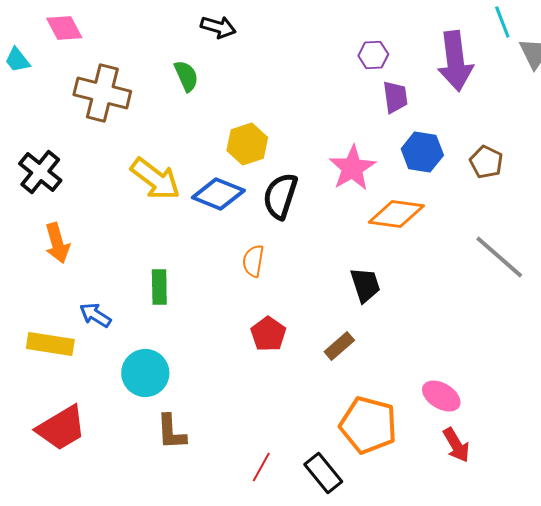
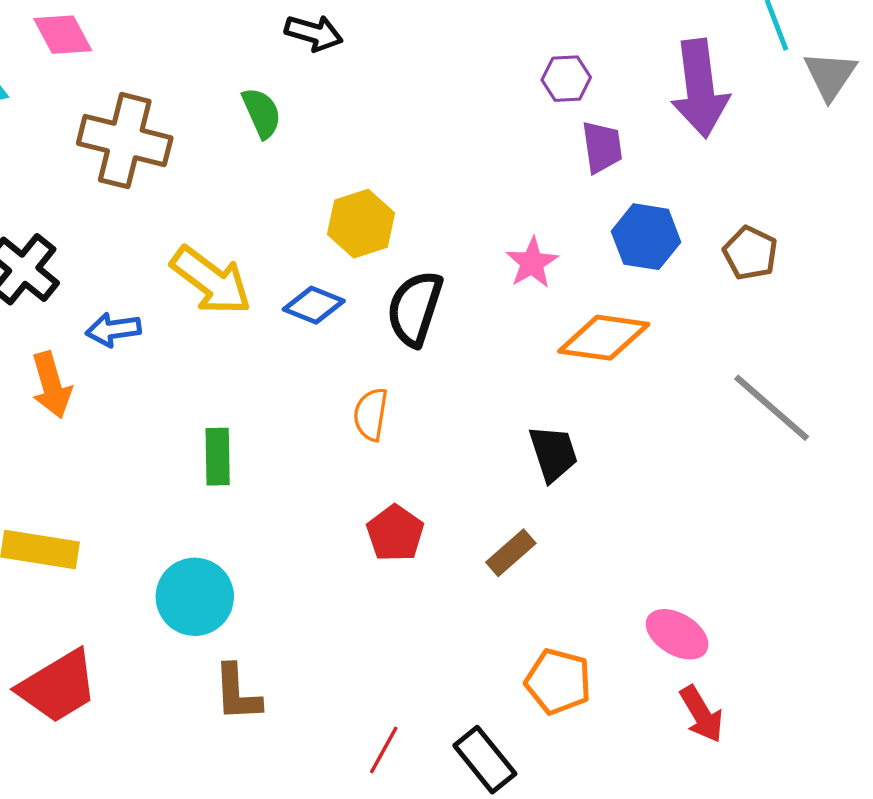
pink star: (352, 168) -> (532, 263), size x0.7
blue diamond: (218, 194) -> (314, 305), size x0.7
blue arrow: (95, 315) -> (113, 330), moved, turned -40
orange pentagon: (368, 425) -> (558, 681), size x0.7

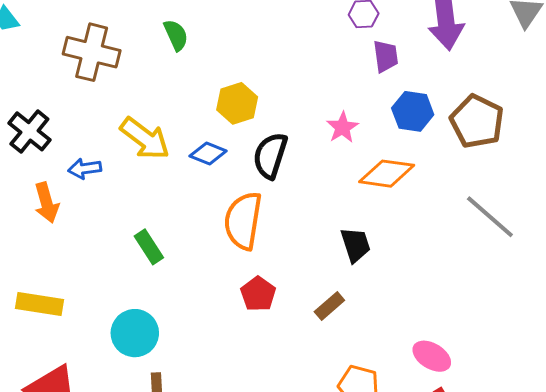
brown pentagon: (750, 253) -> (477, 121), size x1.6
orange semicircle: (371, 414) -> (243, 221), size x1.8
green rectangle: (218, 457) -> (149, 247), turned -32

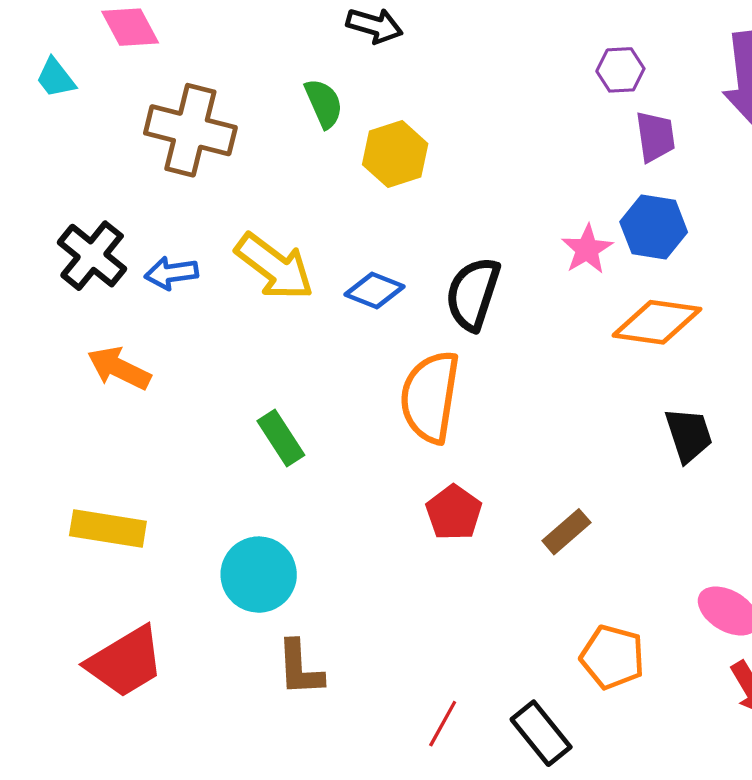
yellow hexagon: (237, 103) -> (395, 154), moved
blue hexagon: (413, 111) -> (654, 227), moved
blue arrow: (85, 169) -> (171, 273), moved
orange arrow: (47, 203) -> (119, 368), turned 132
black trapezoid: (356, 245) -> (689, 435), moved

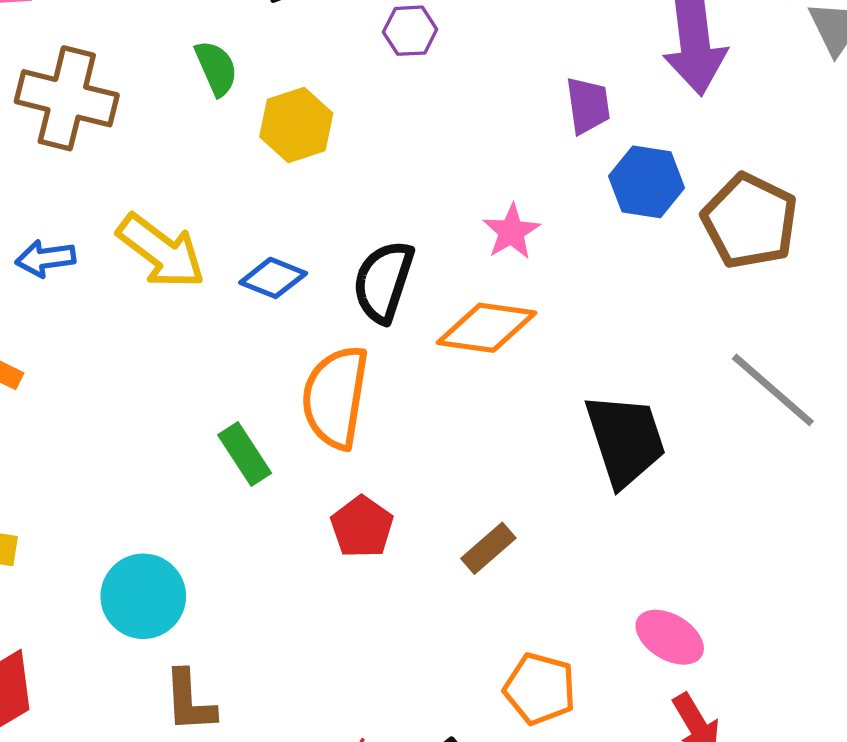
purple hexagon: (620, 70) -> (410, 31), moved
blue hexagon: (654, 227) -> (647, 182), moved
orange diamond: (657, 322) -> (487, 328), moved
black trapezoid: (689, 435) -> (625, 440), size x1.5
green rectangle: (281, 438) -> (245, 454), moved

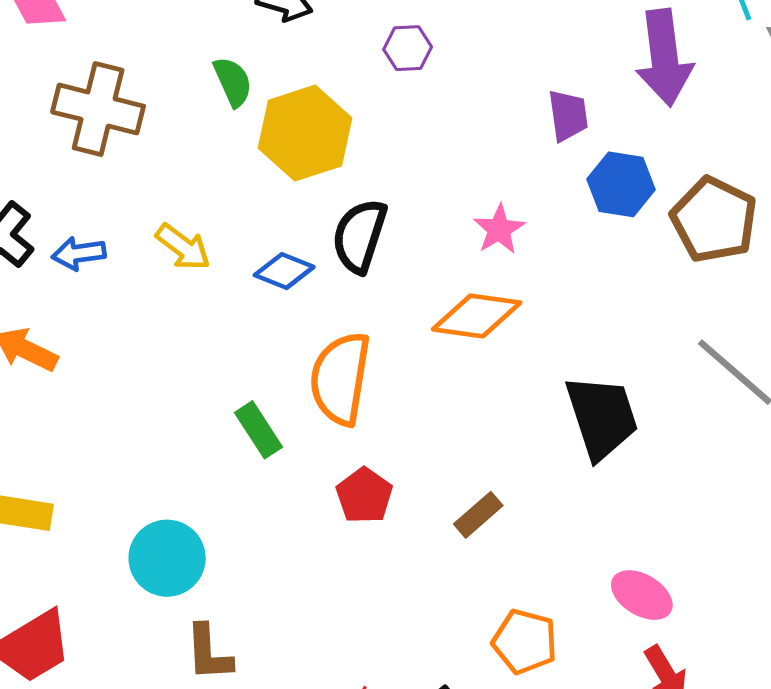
yellow hexagon: (296, 125) -> (305, 133), size x1.4
yellow arrow: (161, 251) -> (183, 247), size x0.7
black semicircle: (383, 281) -> (360, 236), moved

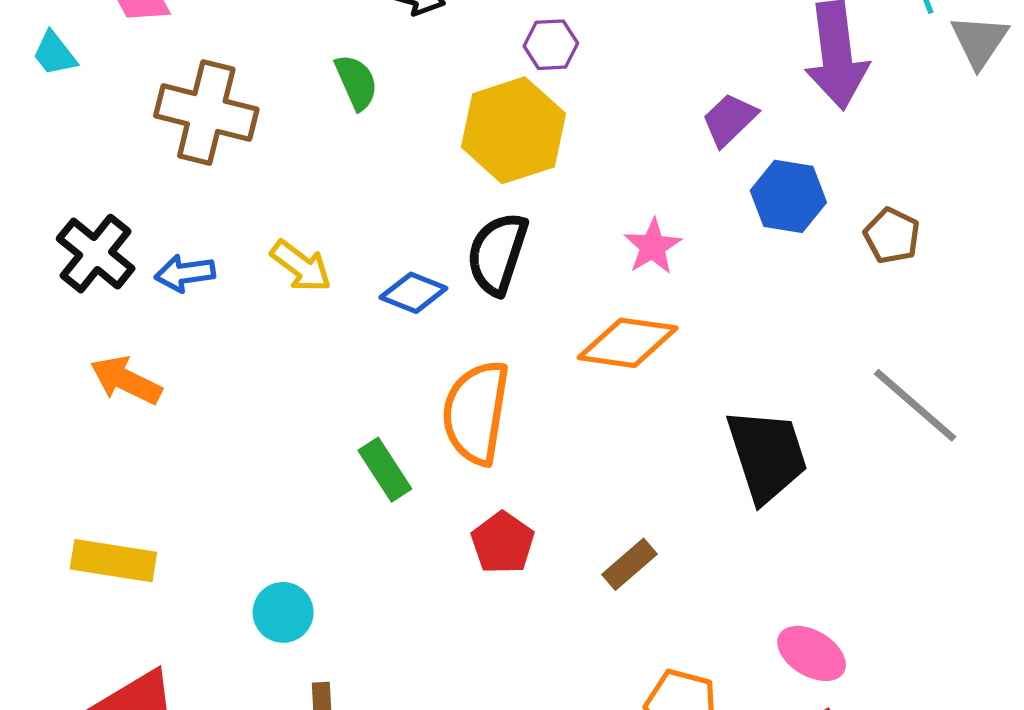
purple trapezoid: (568, 115) -> (729, 120), turned -126
yellow hexagon: (305, 133) -> (513, 130), moved
brown pentagon: (714, 220) -> (892, 236), size x0.6
cyan circle: (167, 558) -> (283, 612), size x0.7

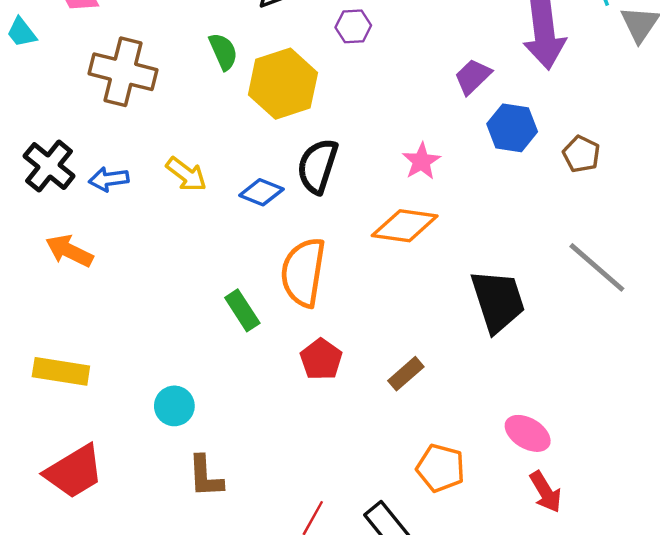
yellow hexagon: (513, 130) -> (283, 84), moved

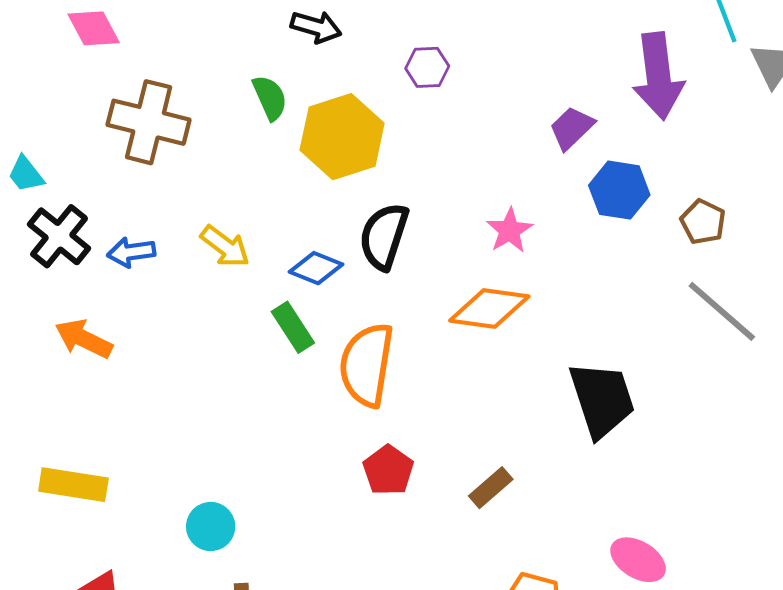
cyan trapezoid: (22, 32) -> (26, 174), moved
gray line: (597, 267) -> (722, 311), moved
green rectangle: (242, 310) -> (293, 327), moved

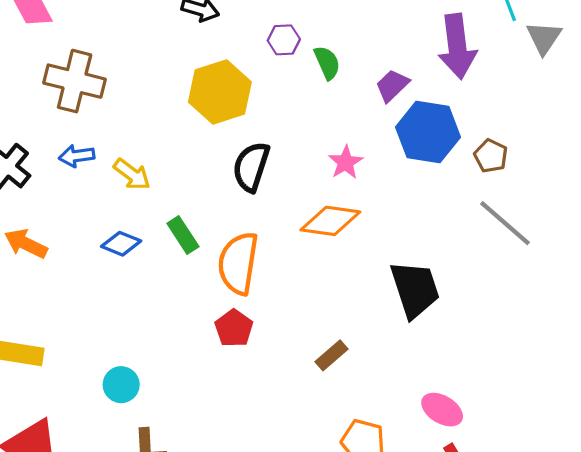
green semicircle: (270, 98) -> (327, 63), moved
blue hexagon: (619, 190) -> (428, 132), size x1.4
blue arrow: (131, 252) -> (77, 156), moved
blue diamond: (316, 268) -> (121, 244), moved
red pentagon: (388, 470) -> (234, 328), moved

